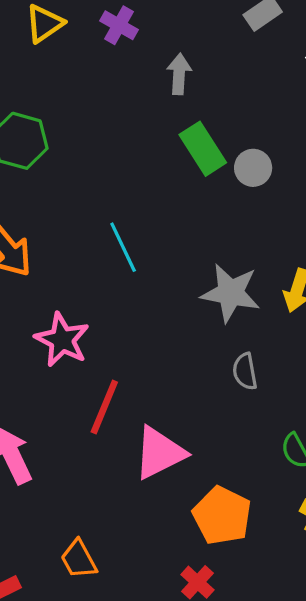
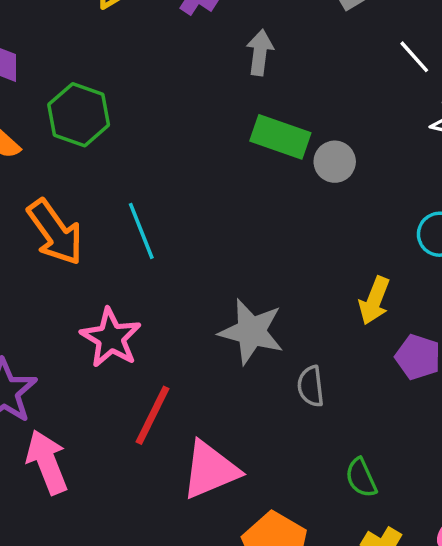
green rectangle: (203, 149) -> (280, 137), turned -42
cyan line: (123, 247) -> (141, 231), moved
gray star: (231, 293) -> (251, 332), moved

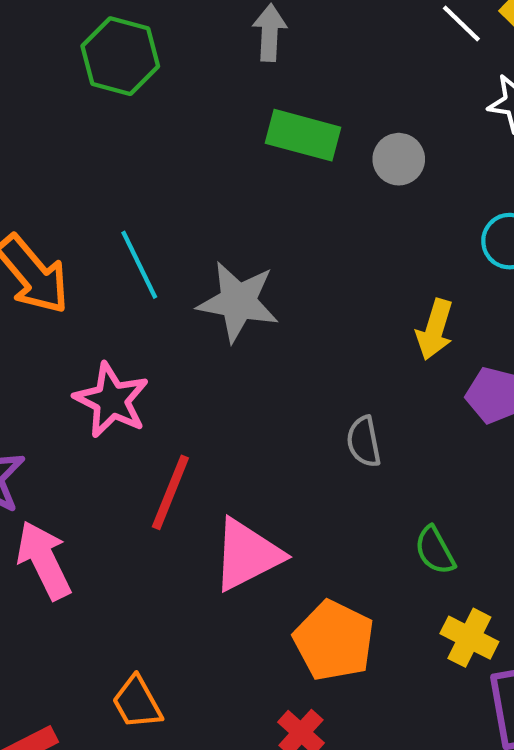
green hexagon: (79, 115) -> (120, 56), moved
gray circle: (335, 162) -> (399, 159), moved
gray star: (251, 332) -> (238, 302), moved

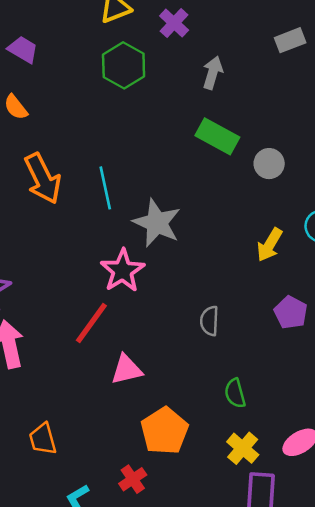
yellow arrow: (435, 329) -> (270, 245), moved
pink star: (112, 400) -> (123, 271), moved
pink triangle: (247, 555) -> (127, 369), size x0.7

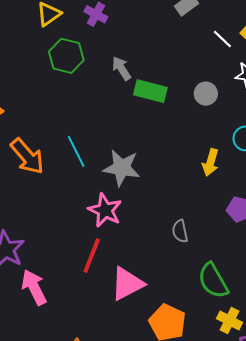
gray arrow: (213, 73) -> (121, 68), moved, turned -35
gray circle: (269, 164) -> (206, 94), moved
pink triangle: (127, 369) -> (127, 284), size x1.4
green semicircle: (235, 393) -> (213, 281), size x1.6

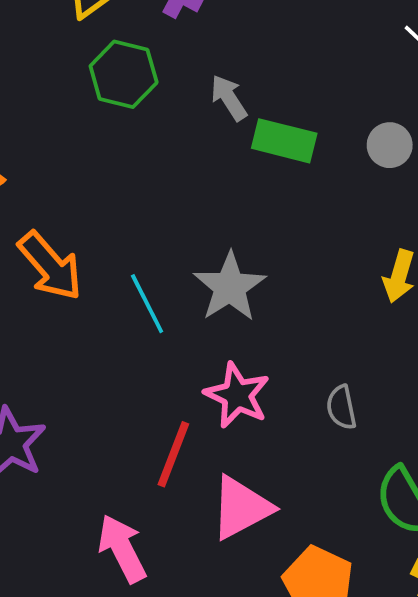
cyan line: (76, 151) -> (147, 304), moved
gray star: (122, 168) -> (230, 287), turned 30
pink star: (105, 210) -> (237, 395), moved
pink arrow: (34, 287) -> (122, 548), moved

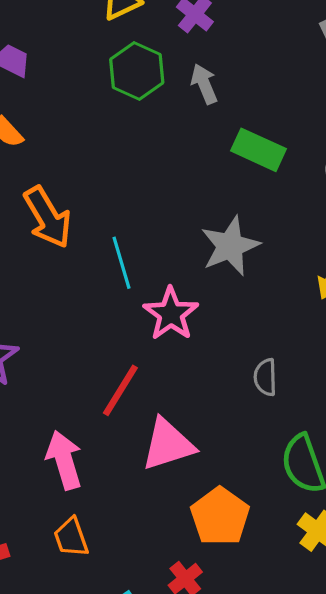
gray arrow: (229, 98) -> (204, 84), moved
gray star: (230, 287) -> (230, 246), moved
pink star: (237, 395) -> (171, 314), moved

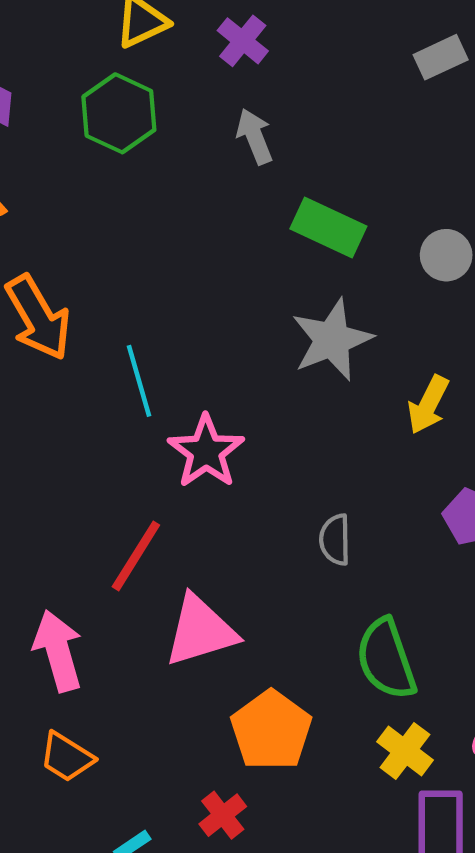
green hexagon: (137, 71) -> (119, 113), moved
gray star: (230, 246) -> (332, 340), moved
orange trapezoid: (71, 537) -> (67, 757), turned -39

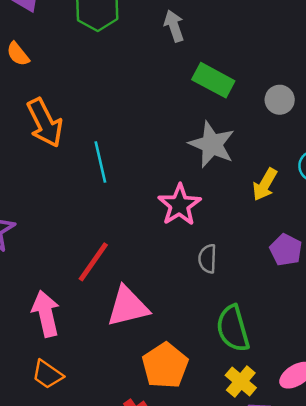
gray star: (332, 340) -> (212, 144), turned -30
pink star: (206, 451) -> (179, 205), moved

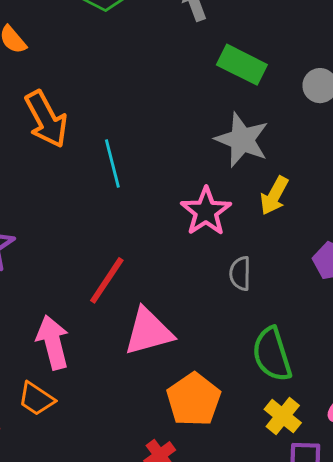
yellow arrow: (265, 184) -> (274, 196), moved
orange trapezoid: (47, 375) -> (36, 399), moved

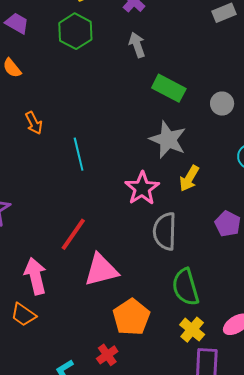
orange arrow: (46, 119) -> (34, 123), size x0.6
gray semicircle: (240, 273) -> (165, 231), size x1.6

